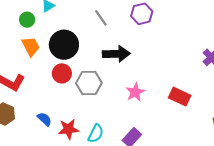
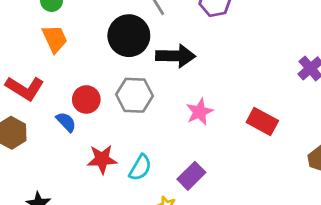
black circle: (64, 45) -> (129, 36), moved
red circle: (62, 73) -> (86, 99), moved
blue semicircle: (44, 119) -> (66, 122), moved

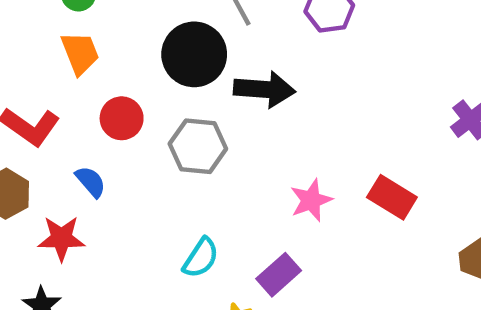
red circle: (86, 99) -> (122, 118), moved
pink star: (200, 112) -> (311, 200), moved
red star: (102, 159) -> (61, 238), moved

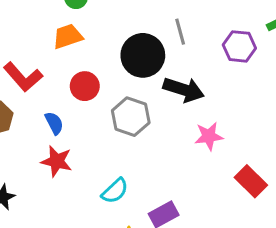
orange trapezoid: (80, 53) -> (68, 36), turned -100
pink star: (311, 200) -> (209, 136), moved
red star: (61, 238) -> (57, 161), moved

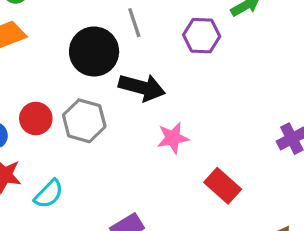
red circle: (85, 86) -> (36, 119), moved
cyan semicircle: (115, 191) -> (49, 194), moved

